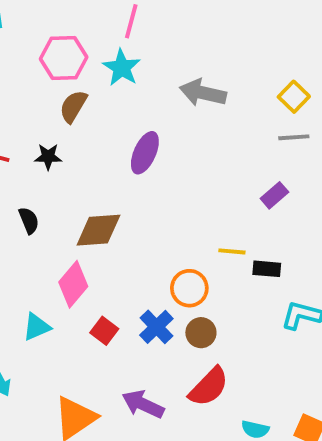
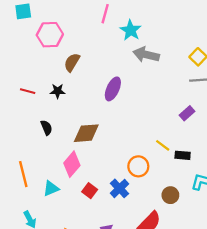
pink hexagon: (64, 58) -> (50, 35), moved
cyan star: (122, 68) -> (131, 30), moved
yellow line: (232, 251) -> (163, 145), turned 32
brown circle: (201, 333) -> (170, 195), moved

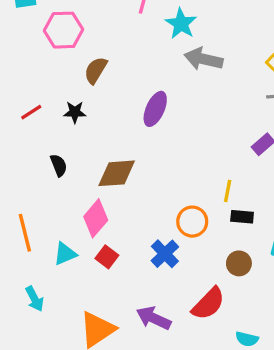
red line: (28, 91) -> (31, 112), turned -48
yellow line: (163, 145) -> (228, 191), turned 64
black rectangle: (183, 155) -> (242, 217), moved
red square: (90, 191) -> (107, 257), moved

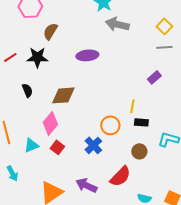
purple ellipse: (155, 109) -> (87, 55), turned 60
black star: (75, 112) -> (37, 57), size x1.5

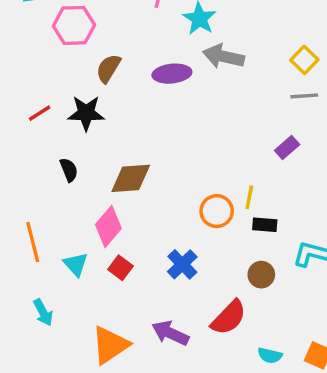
purple ellipse: (87, 55) -> (172, 74), moved
orange circle: (110, 125) -> (217, 211), moved
cyan triangle: (31, 145) -> (76, 264), turned -49

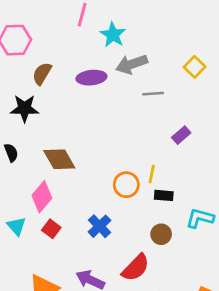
gray arrow: (224, 56) -> (132, 64), turned -32
gray line: (304, 96) -> (153, 94), moved
brown diamond: (131, 178) -> (59, 159), turned 64

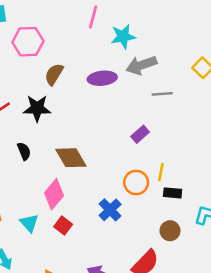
cyan star: (113, 35) -> (123, 36), turned 30
purple rectangle: (181, 135) -> (140, 134), moved
blue cross: (99, 226) -> (110, 210), moved

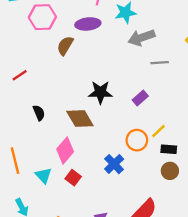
purple ellipse: (102, 78) -> (88, 24), moved
black star: (37, 108) -> (100, 92), moved
yellow line: (161, 172) -> (159, 131), turned 35
brown circle: (170, 231) -> (170, 171), moved

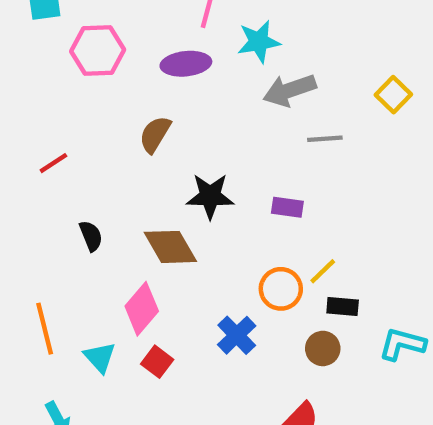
brown semicircle: (65, 46) -> (155, 134), moved
purple rectangle: (140, 98) -> (287, 207), turned 49
brown circle: (170, 171) -> (323, 348), moved

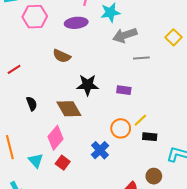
brown semicircle: (155, 134) -> (62, 56), turned -96
brown circle: (323, 348) -> (154, 176), moved

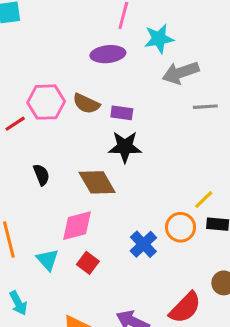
pink hexagon: (35, 17) -> (46, 102), moved
purple rectangle: (124, 90) -> (122, 113), moved
orange circle: (121, 128) -> (181, 227), moved
pink diamond: (55, 138) -> (77, 226), turned 35

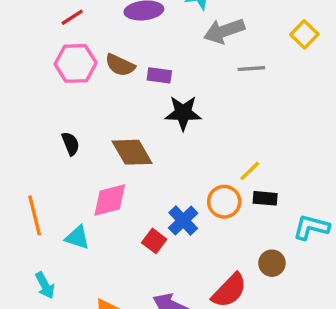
red line: (15, 124) -> (72, 17), moved
black star: (125, 147) -> (183, 113), moved
cyan triangle: (48, 260) -> (77, 238), turned -30
red square: (88, 263) -> (154, 241), moved

